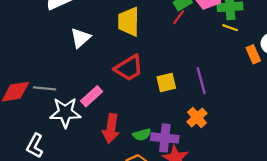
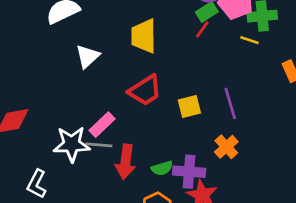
yellow line: (230, 28) -> (249, 40), moved
gray line: (44, 88) -> (99, 145), moved

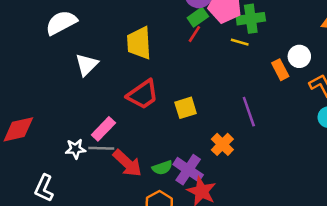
purple line: (230, 103) -> (249, 112), moved
white star: (72, 144) -> (75, 149), size x0.6
red arrow: (125, 162) -> (127, 163), turned -52
purple cross: (189, 172) -> (188, 170), turned 32

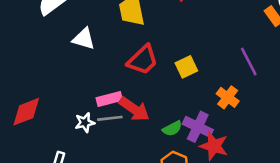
white triangle: (87, 65) -> (84, 39), turned -50
pink rectangle: (103, 129) -> (109, 99), turned 40
red arrow: (127, 163) -> (134, 109), moved

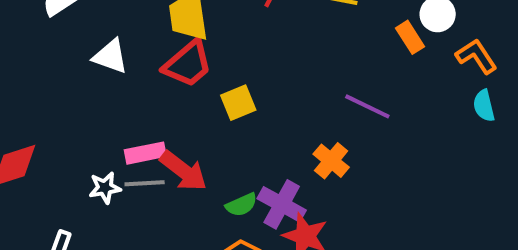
red trapezoid: (143, 60) -> (188, 64), moved
purple line: (249, 62) -> (367, 106), turned -40
yellow square: (186, 67) -> (238, 103), moved

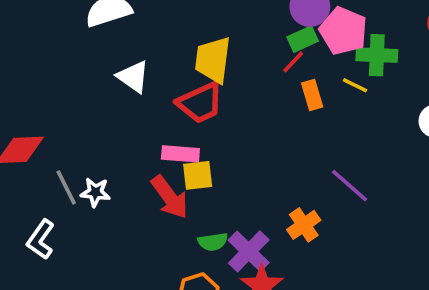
orange rectangle: (410, 37) -> (312, 95), moved
yellow square: (238, 103) -> (198, 175), moved
pink rectangle: (145, 153) -> (180, 154), moved
gray line: (145, 183) -> (66, 187), moved, turned 51

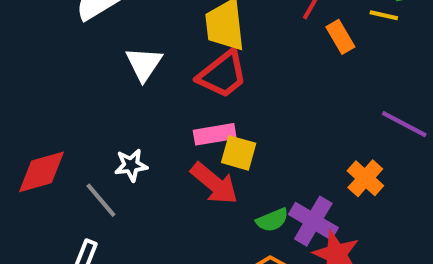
white triangle: (133, 77) -> (144, 64), turned 42
yellow square: (198, 175) -> (239, 153), turned 36
white star: (95, 192) -> (131, 165), moved

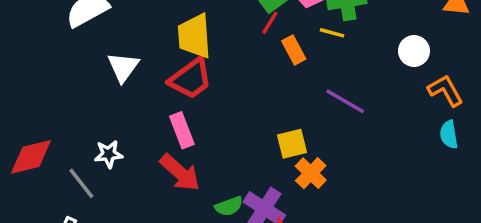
purple line: (404, 124) -> (345, 101), moved
pink rectangle: (215, 134) -> (182, 130), turned 76
yellow square: (239, 153) -> (292, 144), moved, turned -32

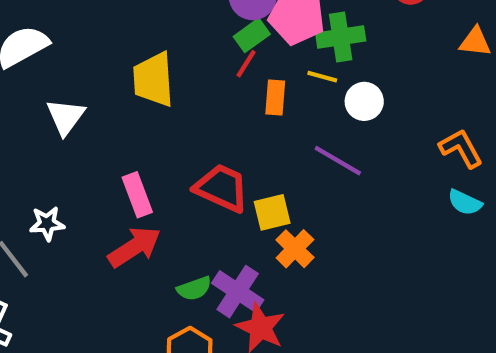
orange rectangle: (294, 50) -> (275, 98), turned 32
white circle: (414, 51) -> (364, 101), moved
red trapezoid: (191, 79) -> (222, 188), moved, turned -120
cyan semicircle: (449, 135) -> (465, 202), turned -56
red arrow: (180, 173) -> (134, 247), turned -75

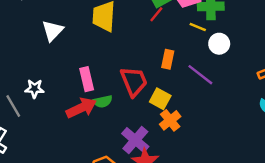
orange rectangle: (275, 98) -> (168, 59), moved
red trapezoid: (222, 188) -> (134, 81), turned 36
yellow square: (272, 212) -> (160, 99), turned 35
green semicircle: (194, 288) -> (103, 101), moved

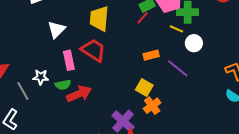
orange rectangle: (168, 59) -> (151, 55), turned 63
pink rectangle: (87, 79) -> (69, 60), moved
red trapezoid: (134, 81) -> (93, 50), moved, turned -36
green semicircle: (103, 101) -> (63, 85), moved

